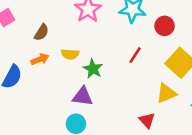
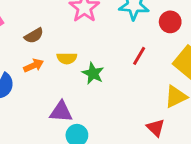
brown semicircle: (42, 32) -> (34, 36), turned 30
purple triangle: (83, 96) -> (61, 112), moved

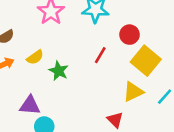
red circle: (170, 22) -> (130, 35), moved
yellow semicircle: (67, 58) -> (35, 57), turned -36

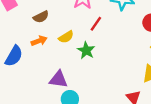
red line: (100, 55) -> (96, 24), moved

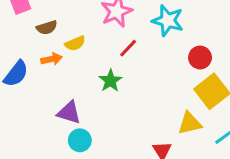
brown semicircle: (41, 17) -> (47, 28), moved
yellow semicircle: (66, 37) -> (75, 43), moved

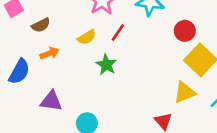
yellow semicircle: (75, 43) -> (87, 37), moved
purple triangle: (69, 113) -> (51, 101), moved

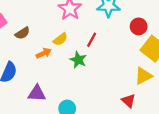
red line: (118, 32) -> (92, 40), moved
orange arrow: (50, 53) -> (44, 53), moved

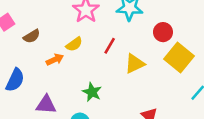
green star: (78, 60) -> (92, 92), moved
yellow triangle: (143, 76) -> (135, 64), moved

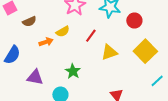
red circle: (163, 32) -> (134, 20), moved

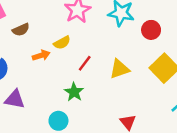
red line: (91, 36) -> (85, 63), moved
purple triangle: (35, 77) -> (15, 99), moved

